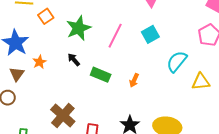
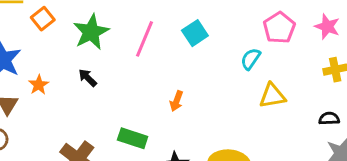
cyan semicircle: (177, 62) -> (251, 59), moved, size x0.7
green rectangle: (101, 75) -> (133, 138), moved

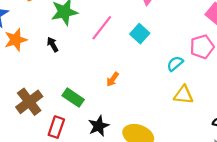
cyan square: (195, 33) -> (140, 34), turned -30
orange star: (39, 85) -> (16, 40), size x1.5

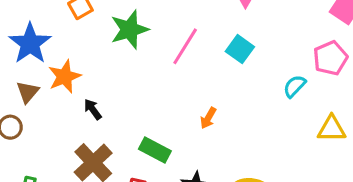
black arrow: (53, 44) -> (93, 109), moved
yellow triangle: (183, 95) -> (332, 129), moved

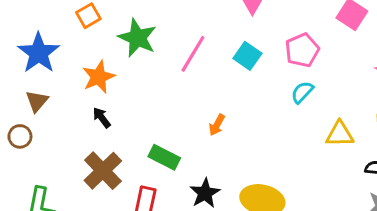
green star: (129, 30) -> (137, 38), turned -30
pink pentagon: (330, 58) -> (302, 50), moved
orange star: (64, 77) -> (99, 77), moved

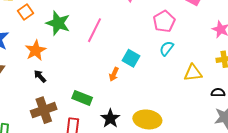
cyan square: (247, 56) -> (131, 58), moved
brown cross: (103, 171) -> (44, 110), turned 30

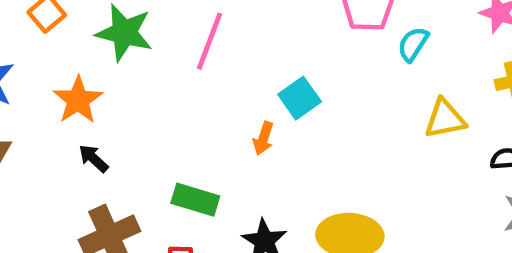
cyan semicircle: (167, 48) -> (413, 44), moved
cyan square: (131, 58) -> (300, 98), turned 30

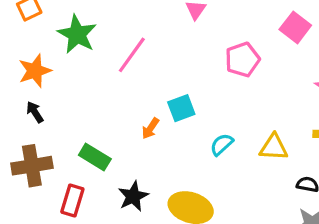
cyan semicircle: (413, 44) -> (222, 144), moved

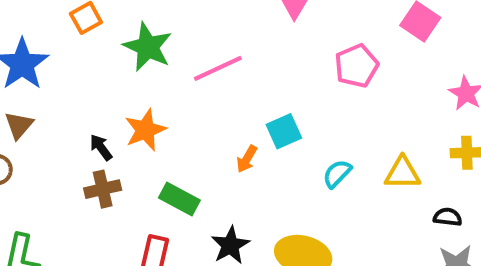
pink line: (132, 55) -> (218, 68), turned 33
orange star: (35, 71) -> (145, 130), moved
brown cross: (32, 166) -> (103, 189), moved, size x0.7

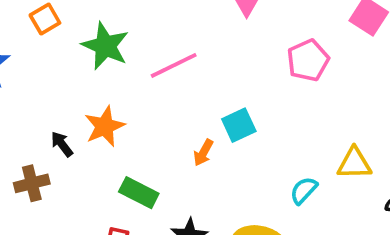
cyan semicircle: (337, 174) -> (304, 190), moved
brown cross: (103, 189) -> (32, 183), moved

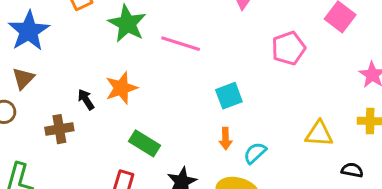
pink line: (174, 65) -> (181, 44), turned 39
orange arrow: (203, 153) -> (226, 139), moved, turned -35
cyan semicircle: (304, 190) -> (255, 153), moved

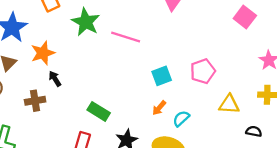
pink pentagon: (289, 48) -> (203, 71), moved
orange star: (121, 88) -> (43, 53), moved
orange arrow: (226, 139) -> (159, 108), turned 42

